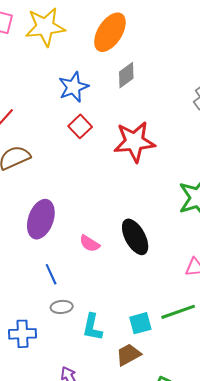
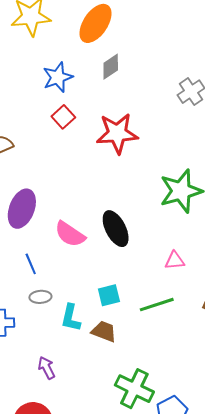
pink semicircle: (90, 243) -> (70, 234), size x1.5
cyan square: (140, 323) -> (109, 295), moved
brown trapezoid: (128, 355) -> (104, 331), moved, turned 48

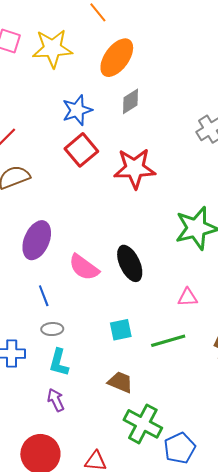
red square: (63, 117) -> (81, 150), size x1.4
cyan L-shape: (71, 318) -> (59, 363), moved
brown trapezoid: (104, 331) -> (120, 382), moved

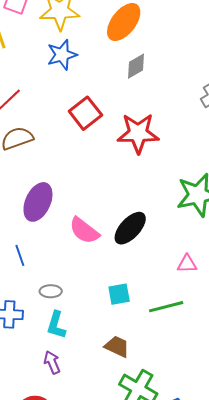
blue star: (77, 110) -> (62, 55), moved
black ellipse: (130, 263) -> (130, 228), turned 66
blue line: (44, 296) -> (20, 255), moved

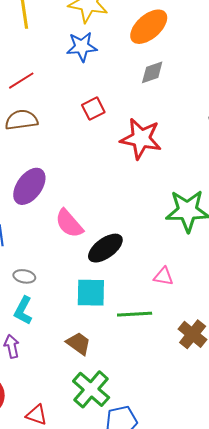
red square: (85, 113) -> (93, 109), size x0.7
black ellipse: (130, 228) -> (105, 248), moved
cyan square: (119, 294) -> (91, 293), size x1.4

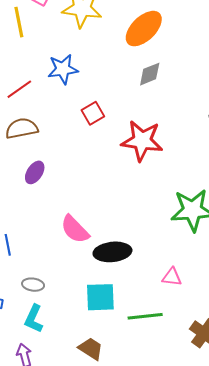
blue star: (82, 47) -> (63, 69), moved
purple ellipse: (29, 186) -> (35, 172), moved, size x0.6
black ellipse: (105, 248) -> (112, 252), turned 33

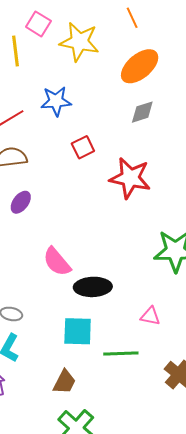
brown trapezoid: (91, 349) -> (64, 382), turned 80

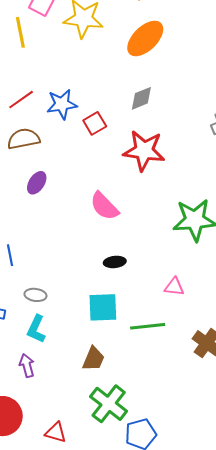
blue star: (56, 101) -> (62, 104), moved
gray diamond: (142, 112) -> (141, 98), moved
pink semicircle: (57, 262) -> (104, 206), moved
black ellipse: (93, 287) -> (115, 262), size x0.6

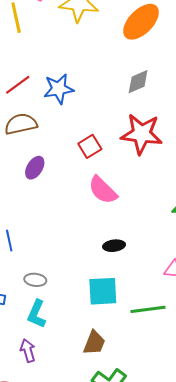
red square: (95, 123) -> (90, 146), moved

